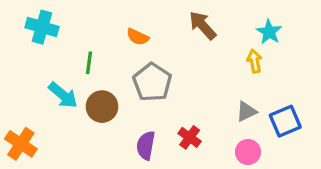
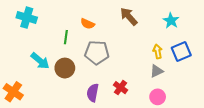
yellow arrow: (254, 61) -> (158, 52), moved
green line: (89, 63) -> (66, 37), moved
gray pentagon: (152, 82) -> (97, 53), turned -30
blue square: (285, 121) -> (181, 52), moved

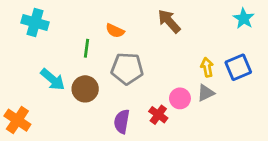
cyan star: (171, 21) -> (244, 18), moved
pink circle: (158, 97) -> (180, 98), moved

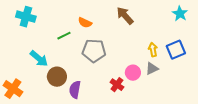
green line: (86, 48) -> (64, 36), turned 56
brown circle: (85, 89) -> (57, 77), moved
purple semicircle: (122, 121) -> (75, 90), moved

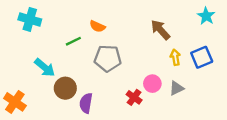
brown arrow: (125, 16) -> (160, 30), moved
gray triangle: (152, 69) -> (176, 88), moved

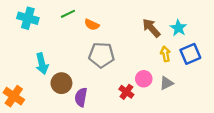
cyan star: (206, 16) -> (178, 28), moved
green line: (73, 41) -> (68, 14), moved
cyan arrow: (45, 68) -> (42, 64), turned 36

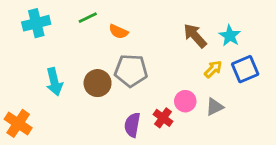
cyan cross: (28, 18) -> (36, 23), turned -30
yellow arrow: (165, 54) -> (213, 69), turned 56
brown circle: (61, 83) -> (98, 83), moved
purple semicircle: (81, 97) -> (132, 125), moved

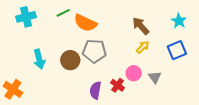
orange semicircle: (118, 32) -> (85, 23), size x1.6
cyan star: (230, 36) -> (179, 21), moved
yellow arrow: (213, 69) -> (143, 47), moved
gray triangle: (215, 107) -> (155, 77), turned -40

